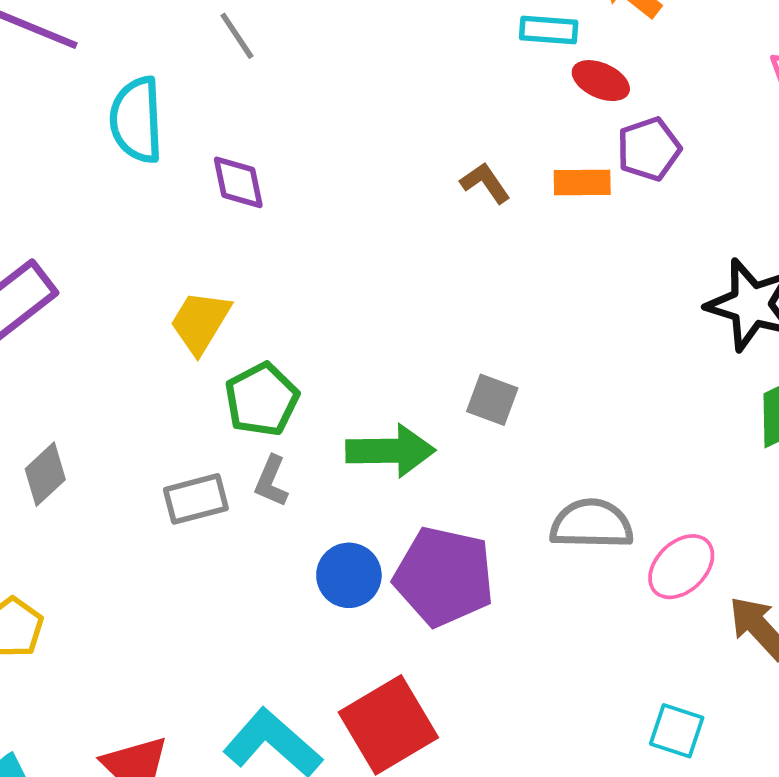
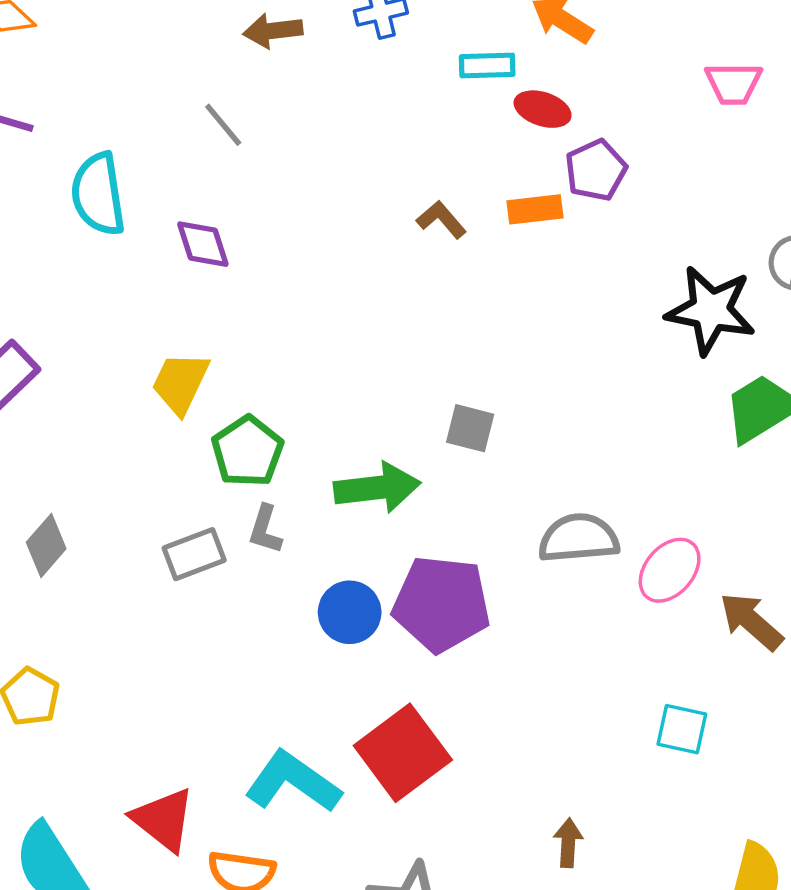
gray line: (237, 36) -> (223, 125), moved

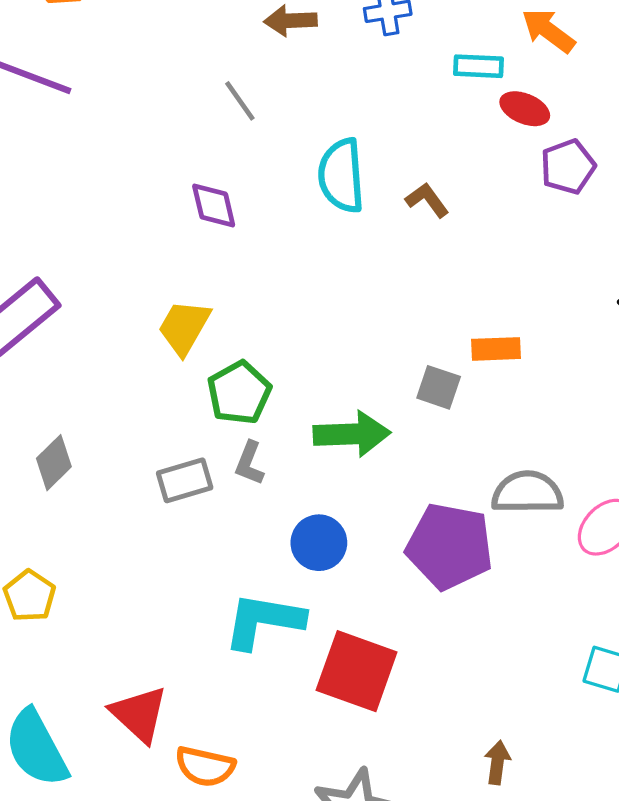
cyan semicircle: (98, 194) -> (341, 176), moved
orange rectangle: (535, 209) -> (496, 349), moved
purple pentagon: (441, 604) -> (450, 546), moved
red square: (403, 753) -> (357, 671), turned -38
cyan L-shape: (293, 782) -> (264, 621), moved, turned -30

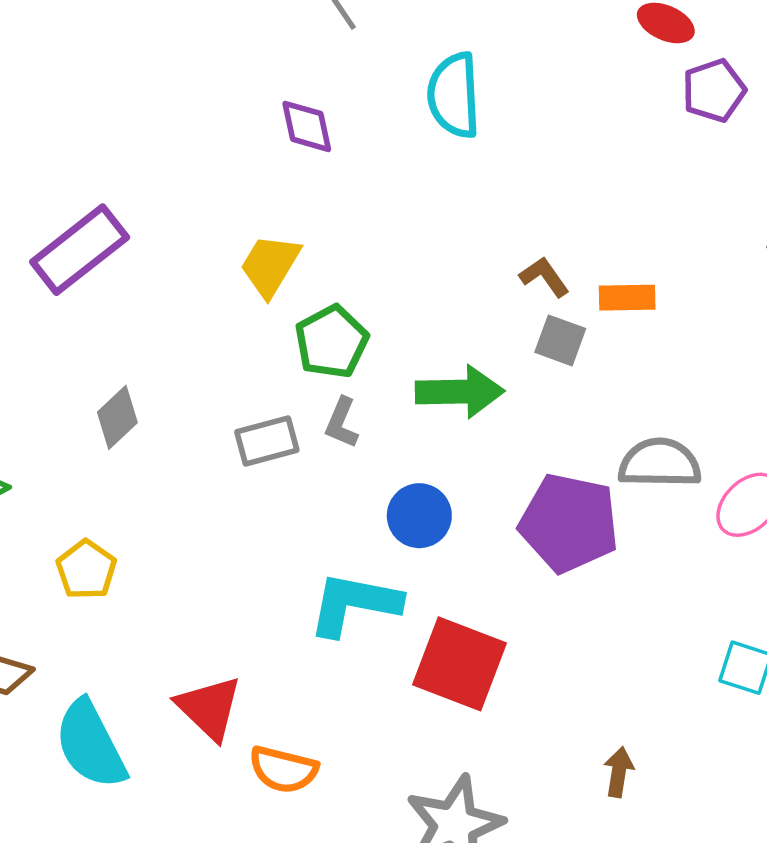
brown L-shape: (427, 200) -> (544, 277), moved

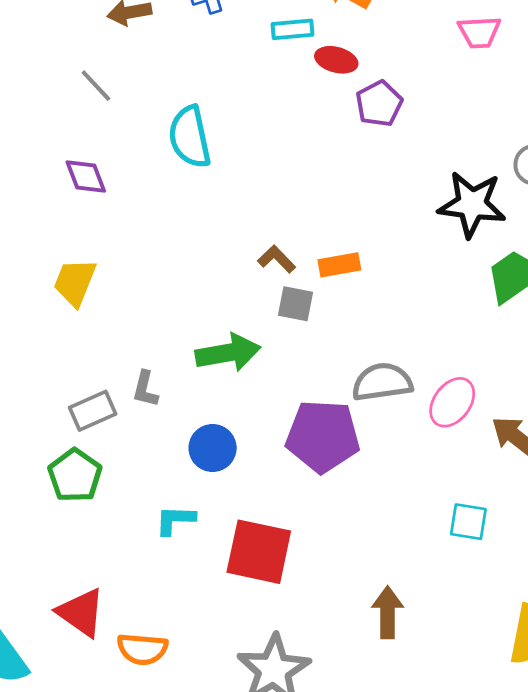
green pentagon: (332, 342) -> (75, 475), moved
cyan L-shape: (354, 604) -> (175, 520), size x0.6
brown arrow: (619, 772) -> (388, 612), size x1.4

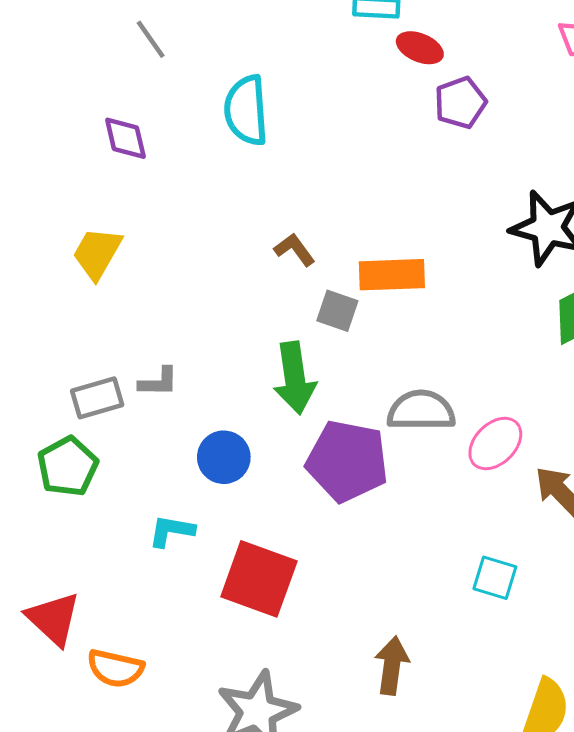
brown L-shape: (277, 259) -> (294, 250), moved
orange rectangle: (339, 265) -> (392, 275), size x1.4
green arrow: (228, 353) -> (295, 378), moved, turned 84
gray L-shape: (145, 389) -> (158, 382), turned -111

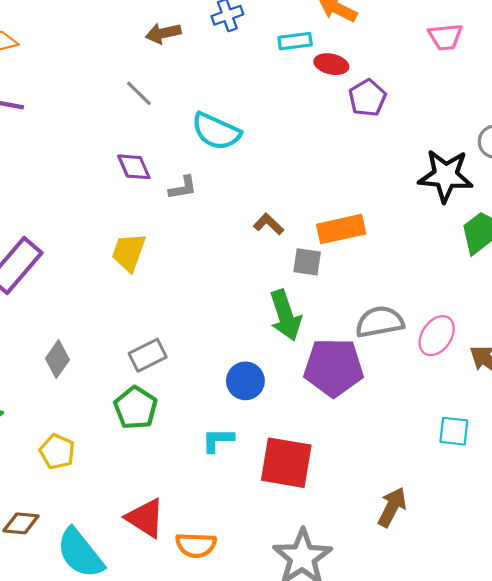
cyan semicircle: (246, 110) -> (216, 131), turned -51
gray L-shape: (158, 382) -> (183, 188), moved
brown arrow: (392, 666) -> (392, 507), turned 30

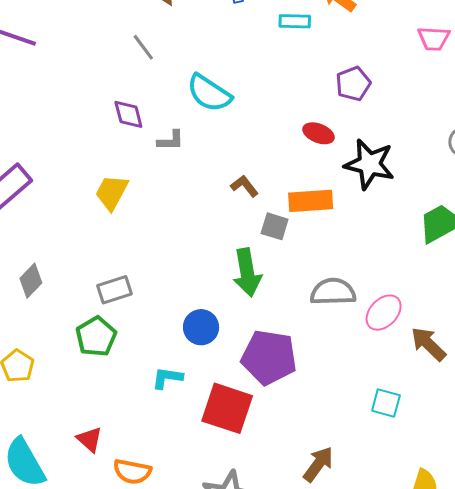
red ellipse: (331, 64) -> (319, 133), moved
black star: (446, 176) -> (369, 164), moved
purple pentagon: (334, 367) -> (269, 357), moved
red triangle: (145, 518) -> (89, 439), size x0.7

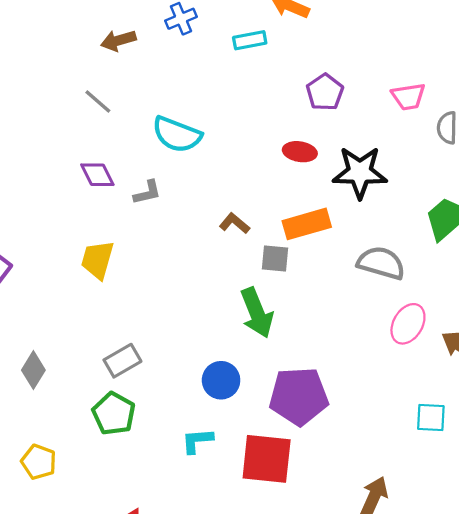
pink trapezoid: (434, 38) -> (408, 97), moved
gray semicircle: (333, 292) -> (381, 263), moved, turned 30

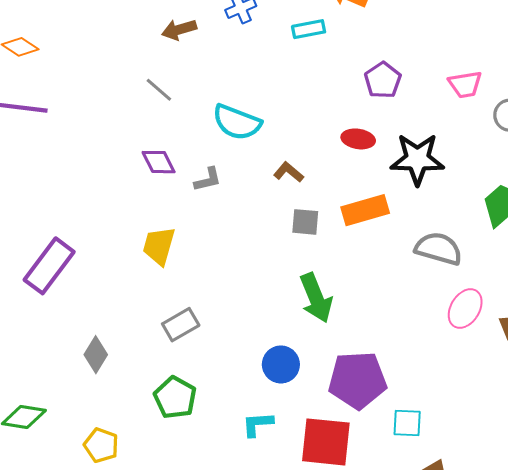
brown L-shape: (235, 223) -> (289, 172), moved
gray square: (275, 259) -> (305, 222), moved
gray rectangle: (122, 361) -> (181, 325), moved
cyan square: (431, 417) -> (407, 423), moved

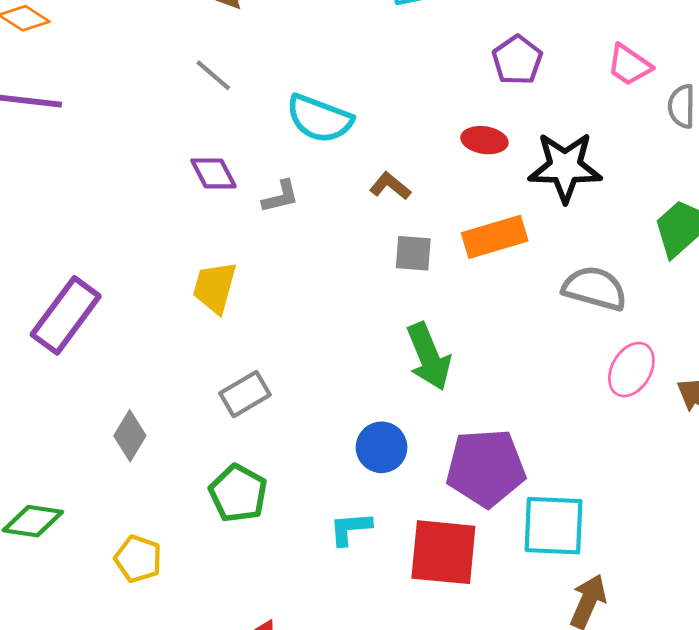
pink trapezoid: (465, 84) -> (629, 65), turned 44
cyan square: (407, 423) -> (554, 526), size x1.6

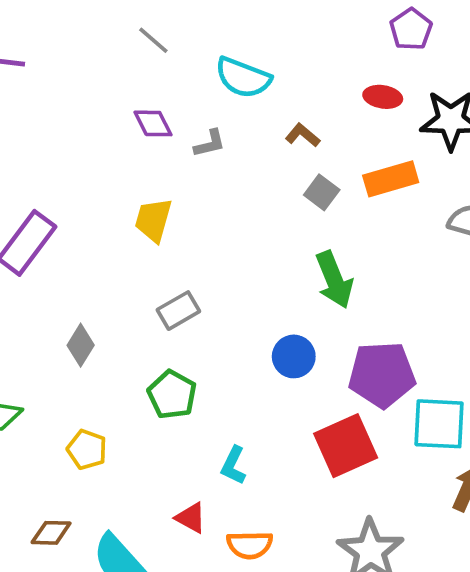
gray square: (413, 253) -> (322, 192), turned 32
cyan L-shape: (350, 529) -> (233, 465), moved, turned -60
red square: (443, 552) -> (346, 446), turned -30

